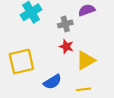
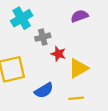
gray cross: (65, 24) -> (43, 37), moved

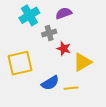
purple semicircle: (79, 16) -> (64, 13), moved
yellow line: (76, 98) -> (71, 88), moved

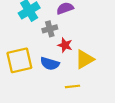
blue semicircle: (50, 83) -> (50, 64), moved, turned 48

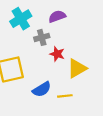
blue semicircle: (50, 64) -> (42, 89), moved, turned -48

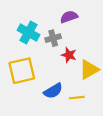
cyan cross: (21, 19) -> (29, 33), moved, turned -30

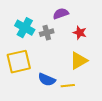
red star: (69, 55) -> (80, 33), moved
blue semicircle: (53, 91) -> (47, 80), turned 54

